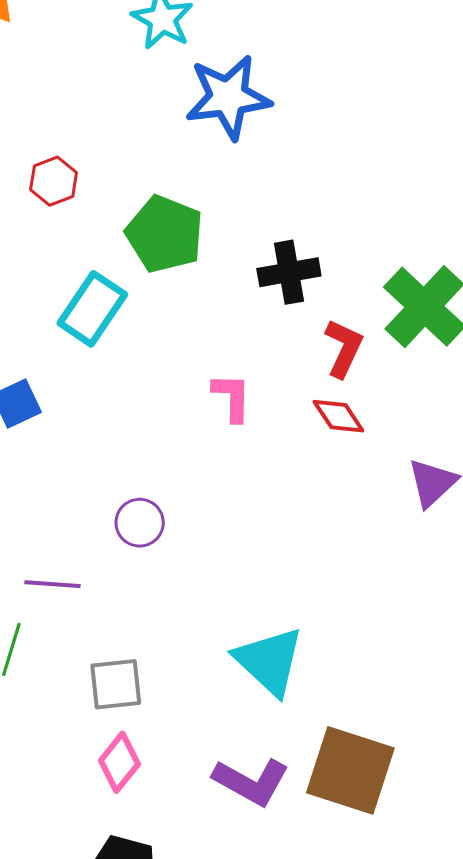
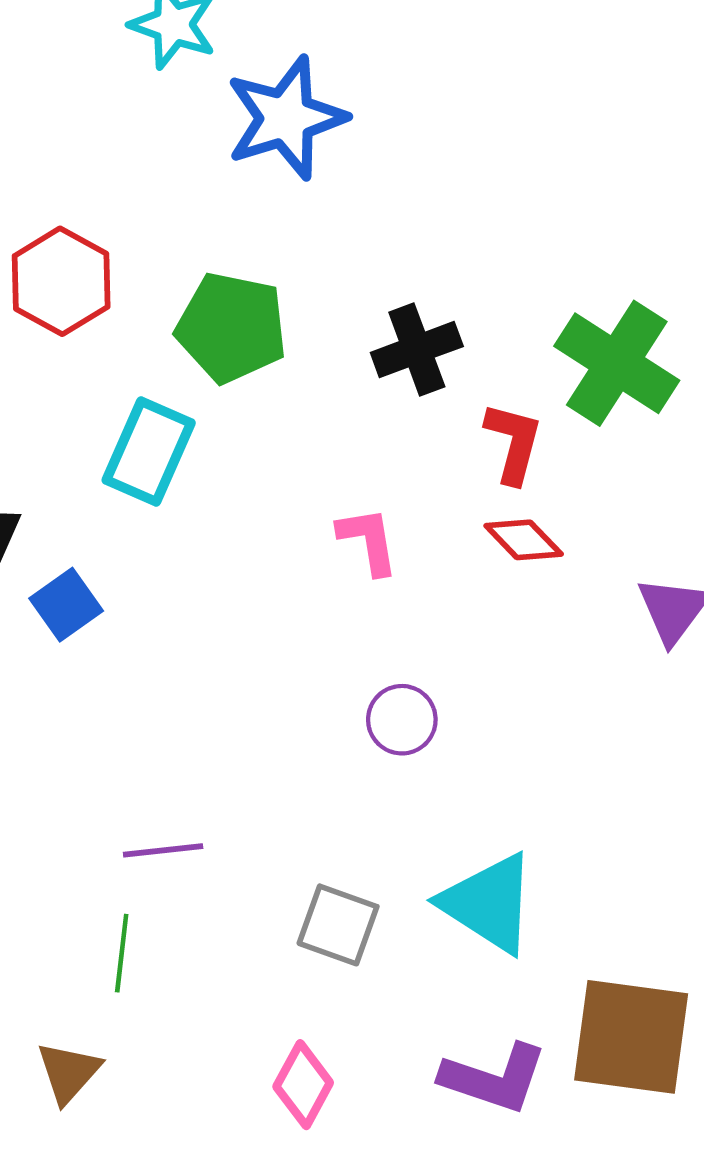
red hexagon: (54, 181) -> (61, 281), size x1.5
purple circle: (140, 523) -> (402, 720), moved
gray square: (116, 684) -> (338, 925), moved, turned 36

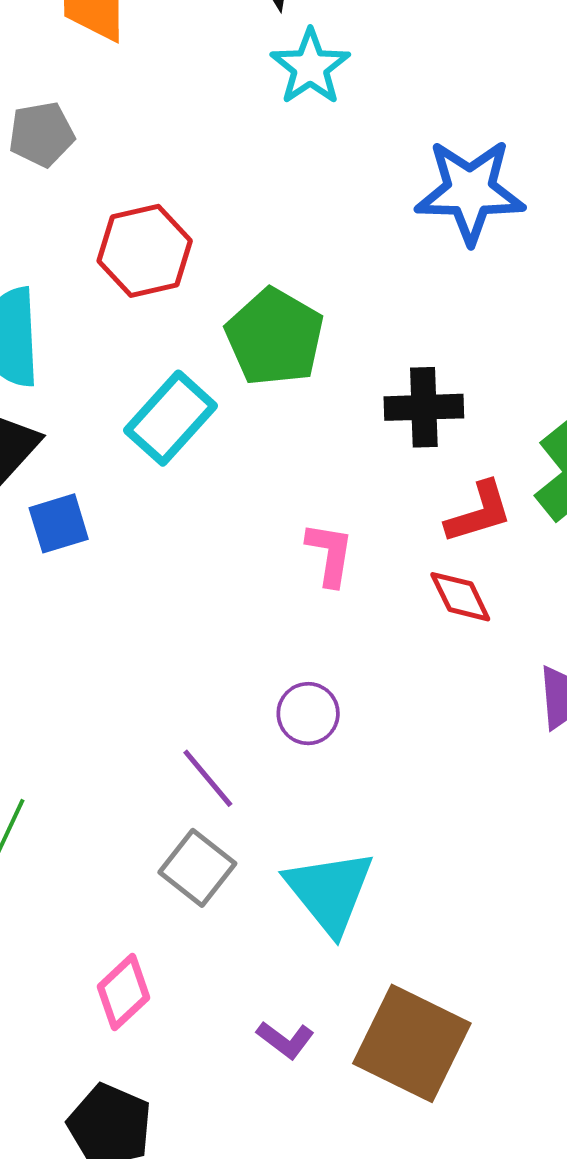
blue star: (286, 118) -> (470, 191), moved
red L-shape: (513, 443) -> (479, 512), turned 40
purple line: (163, 850) -> (208, 778), moved, turned 38
purple L-shape: (494, 1078) -> (285, 1040), size x0.6

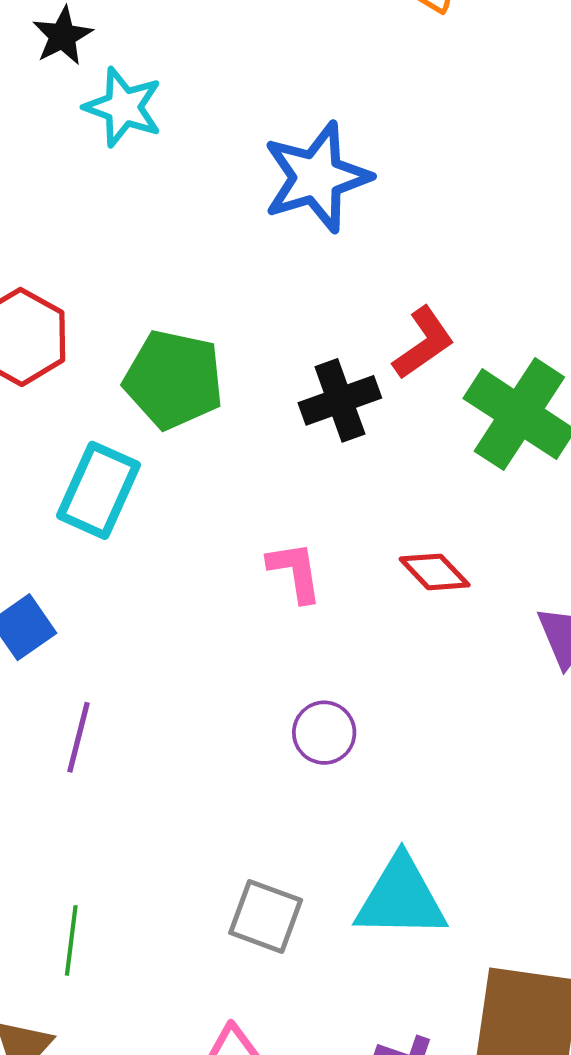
red L-shape: (479, 512) -> (423, 343), moved
purple line: (208, 778) -> (79, 737), moved, turned 72
cyan triangle: (330, 892) -> (401, 898), turned -32

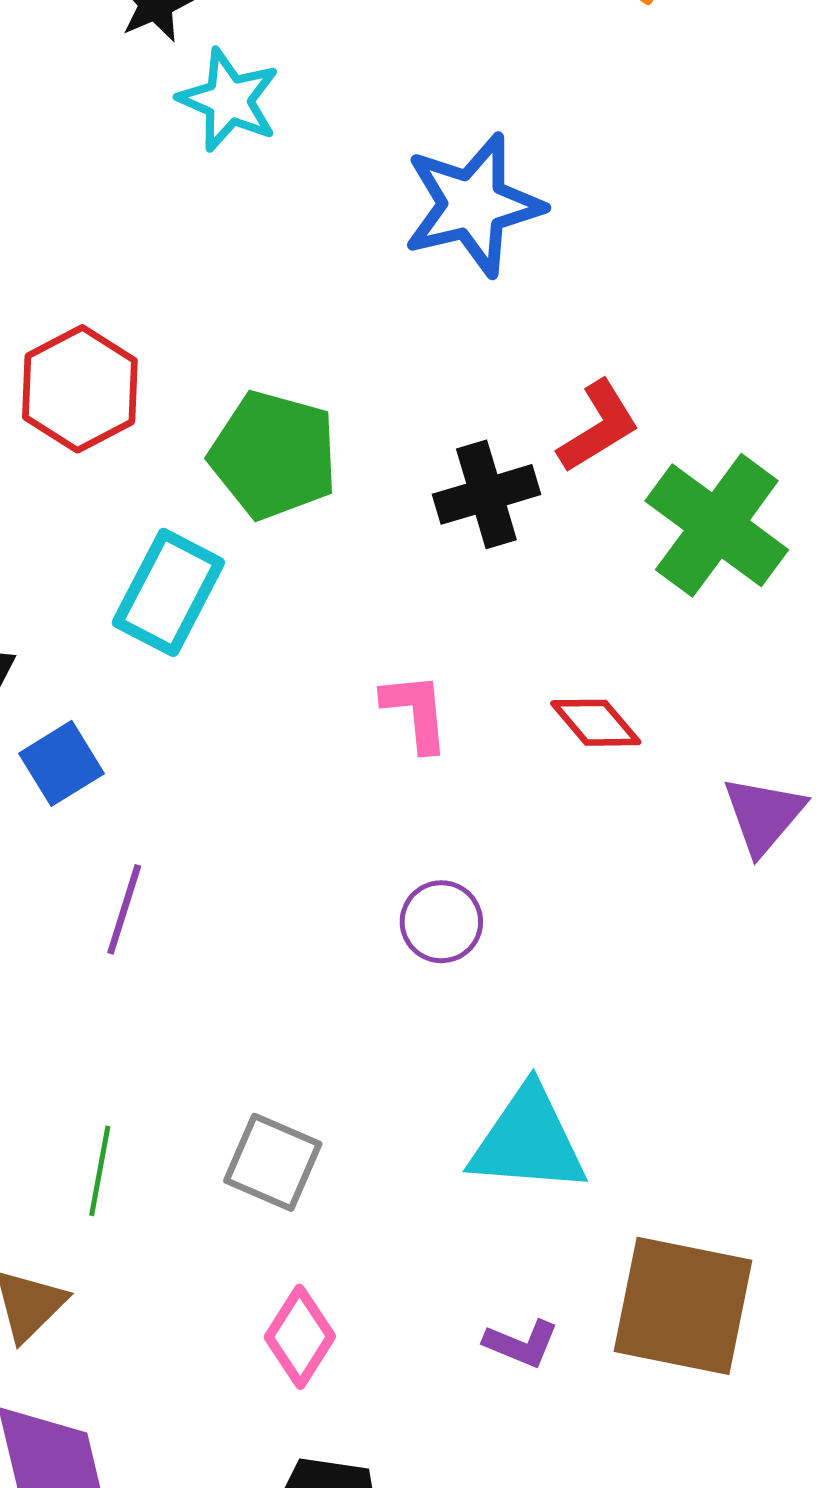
gray square: (266, 916) -> (273, 1162), moved

